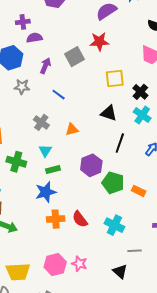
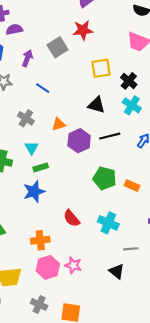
black line: (120, 143) -> (110, 136), turned 60
purple hexagon: (91, 165) -> (79, 141), moved
orange cross: (56, 219) -> (40, 240), moved

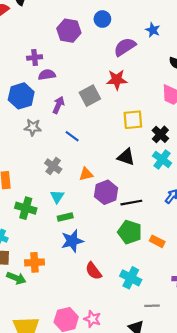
black line: (110, 136) -> (131, 203), moved
blue star: (34, 191) -> (72, 241), moved
orange cross: (40, 240) -> (34, 262), moved

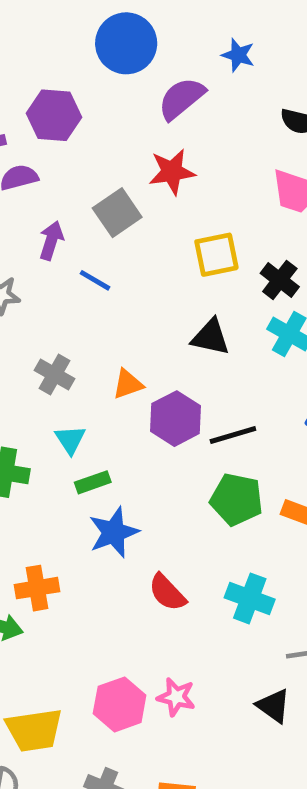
blue circle: (102, 19) -> (126, 43), size x1.6
purple hexagon: (69, 31) -> (54, 115), moved
blue line: (72, 136) -> (95, 280), moved

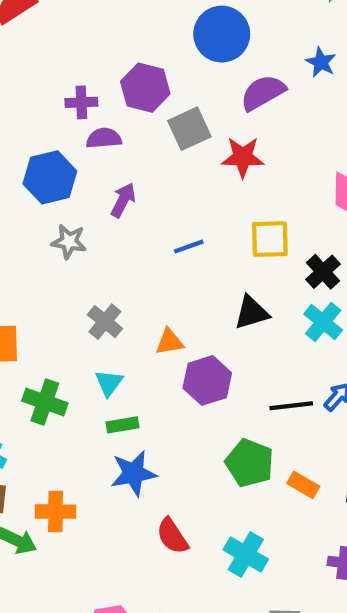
gray square: (117, 213) -> (189, 129), moved
blue line: (95, 280) -> (189, 247), moved, turned -60
black triangle: (210, 337) -> (252, 312), turned -39
black line: (233, 435) -> (291, 406), moved

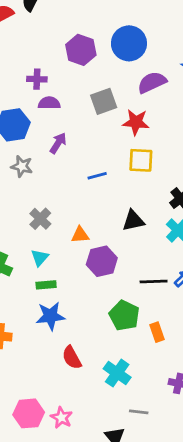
purple hexagon: (145, 88) -> (81, 50), moved
yellow square: (270, 239) -> (141, 160), moved
orange rectangle: (303, 485) -> (157, 332), turned 36

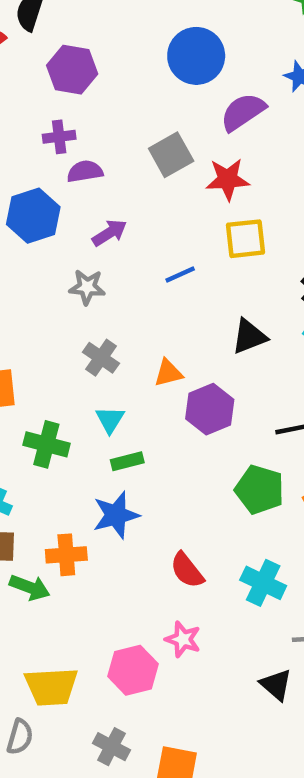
purple hexagon: (81, 50) -> (72, 70), moved
purple arrow: (58, 143) -> (110, 233), turned 35
gray star: (22, 166) -> (87, 287), moved
blue star: (50, 316) -> (116, 515), moved
pink star: (61, 418) -> (183, 639), moved

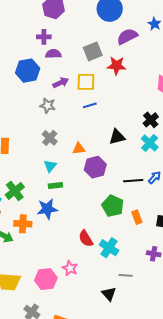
yellow square: (245, 239) -> (86, 82), moved
green cross: (46, 444) -> (15, 191), moved, turned 30
red semicircle: (187, 570) -> (86, 239), moved

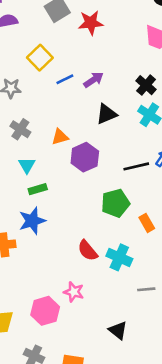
yellow square: (86, 82) -> (40, 58), moved, turned -36
purple arrow: (61, 83) -> (94, 80), moved
green pentagon: (113, 206) -> (115, 203), turned -30
orange rectangle: (137, 217) -> (147, 223), moved
black triangle: (109, 294) -> (118, 330), moved

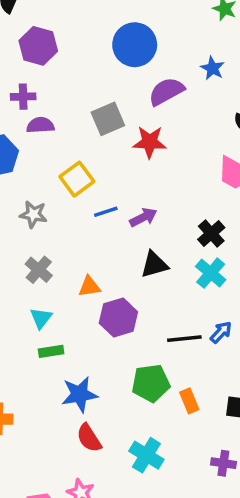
blue star: (32, 221) -> (79, 394), moved
orange rectangle: (147, 223) -> (189, 401), moved
red semicircle: (88, 251) -> (89, 438), moved

